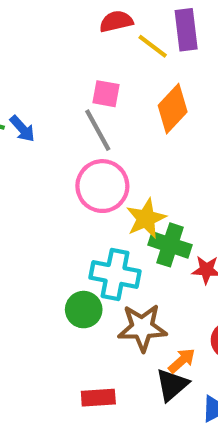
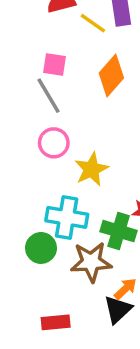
pink circle: (102, 186) -> (54, 143), size x0.7
green cross: (170, 245) -> (119, 231), moved

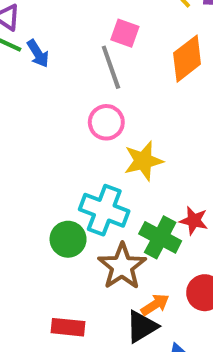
brown star: (91, 262) -> (122, 266), turned 30

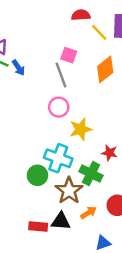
red star: (194, 221) -> (110, 153), moved
black triangle: (142, 327) -> (61, 221), moved, turned 36

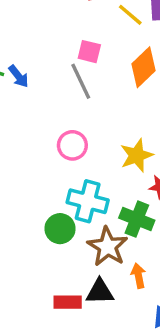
pink circle: (59, 107) -> (72, 145), moved
yellow star: (81, 129) -> (137, 155), moved
orange arrow: (88, 213) -> (138, 276), turned -63

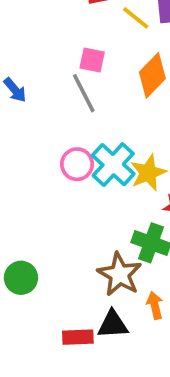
cyan cross: (88, 201) -> (113, 165), moved, turned 30
green circle: (60, 229) -> (21, 278), moved

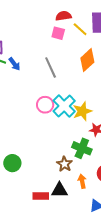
pink square: (92, 60) -> (58, 33), moved
brown star: (120, 274) -> (64, 164), size x0.7

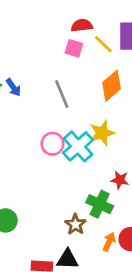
yellow star: (82, 111) -> (102, 133), moved
orange arrow: (82, 181) -> (109, 242), moved, turned 32

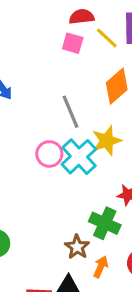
gray line: (62, 94) -> (71, 112), moved
orange arrow: (109, 242) -> (101, 267), moved

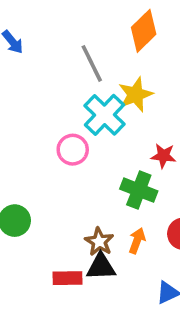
pink circle: (49, 154) -> (73, 150), moved
brown star: (77, 247) -> (99, 242), moved

